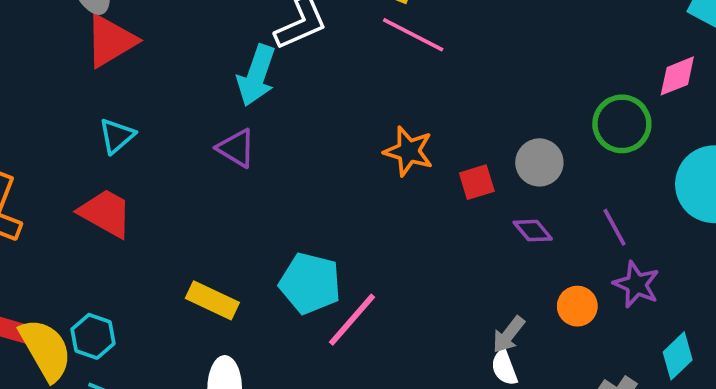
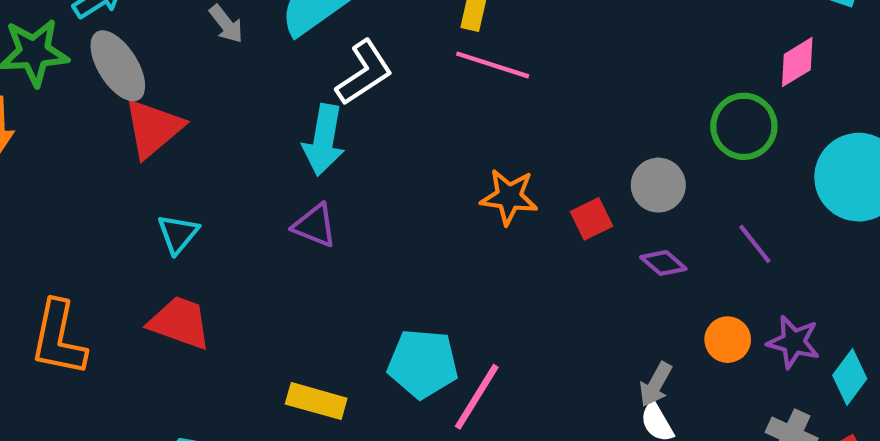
purple star: (636, 284) -> (794, 342), moved

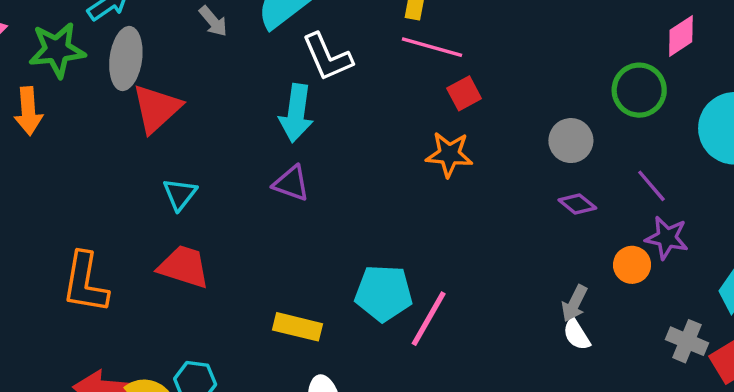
gray ellipse: (118, 66) -> (126, 59), turned 42
white L-shape: (364, 73) -> (327, 57), turned 102
red square: (592, 219) -> (464, 93), moved
purple star: (794, 342) -> (667, 238), moved

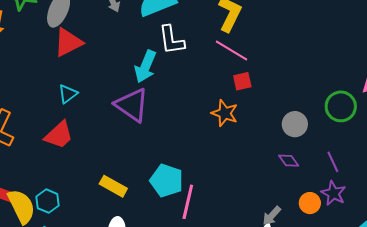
purple triangle: (291, 183) -> (132, 105), size x1.6
red trapezoid: (184, 267) -> (59, 135), turned 104
pink line: (429, 319) -> (188, 202), turned -32

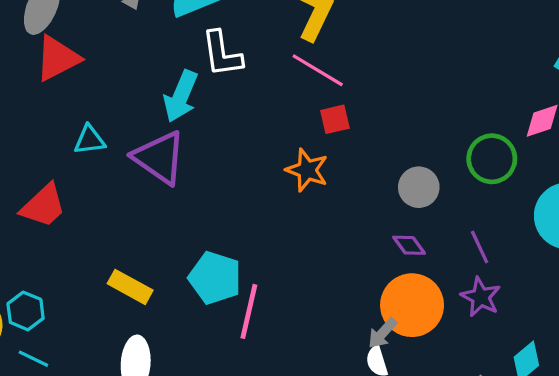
cyan triangle: (68, 94) -> (89, 140), moved, turned 30
orange circle: (310, 203) -> (412, 305), moved, size x1.8

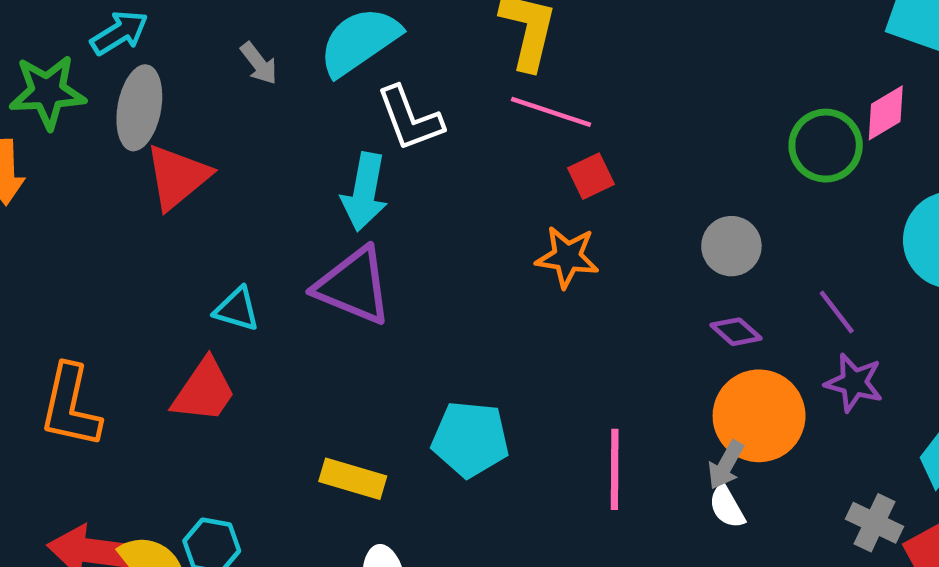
cyan triangle: (89, 140) -> (237, 309), moved, turned 36
green circle: (492, 159) -> (826, 146), moved
pink line: (249, 311) -> (615, 469), moved

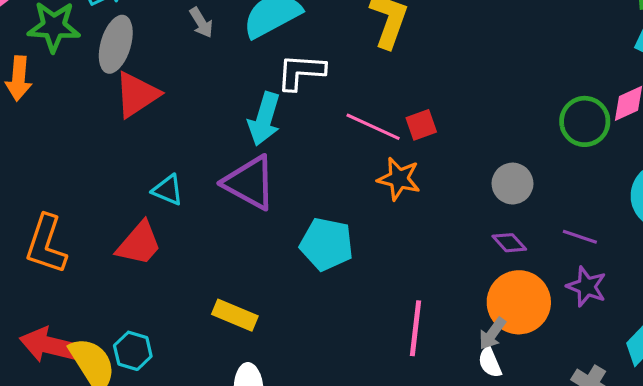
pink line: (551, 112) -> (373, 127), moved
white L-shape: (410, 119) -> (301, 72), turned 108
purple line: (837, 312) -> (580, 237), turned -40
cyan pentagon: (470, 439) -> (327, 244), moved

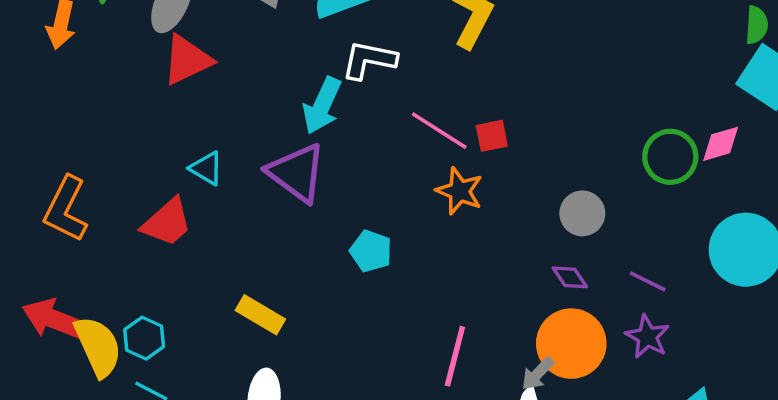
cyan pentagon: (327, 244) -> (371, 251), size x0.7

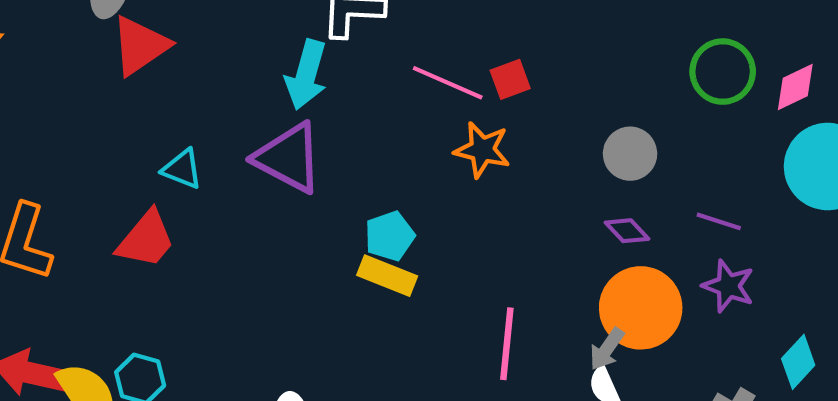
pink diamond: (721, 144) -> (795, 87), moved
cyan pentagon: (371, 251) -> (390, 236), turned -30
yellow rectangle: (260, 315) -> (387, 276), moved

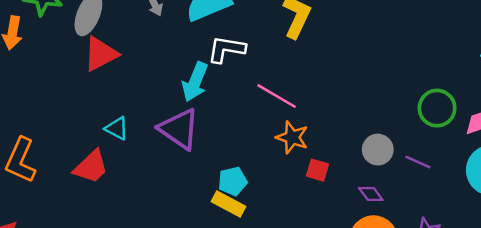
red square: (510, 79) -> (317, 170), moved, turned 30
purple line: (719, 221) -> (418, 162), moved

